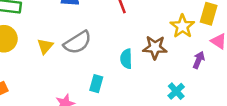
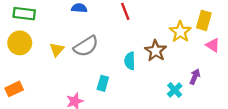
brown star: (155, 47) -> (156, 51), turned 30
purple arrow: (199, 60) -> (195, 77), moved

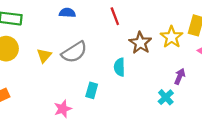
brown star: (156, 51) -> (140, 43), moved
purple arrow: (195, 77) -> (180, 76), moved

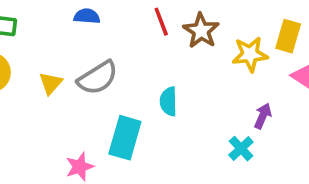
yellow star: (172, 37) -> (250, 54), turned 30
brown star: (140, 43) -> (201, 31), moved
cyan rectangle: (92, 90) -> (125, 138), size x1.6

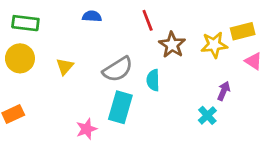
brown star: (201, 31) -> (172, 45), moved
yellow rectangle: (288, 36) -> (243, 31), turned 60
gray semicircle: (98, 78) -> (118, 69), moved

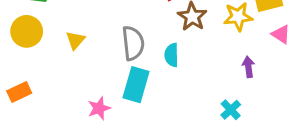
gray semicircle: (118, 69) -> (133, 43), turned -64
purple arrow: (224, 91) -> (248, 67), turned -30
cyan cross: (207, 115) -> (231, 110), moved

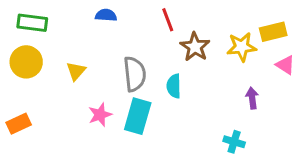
pink star: (99, 108) -> (100, 115), moved
cyan cross: (231, 110) -> (234, 142), turned -30

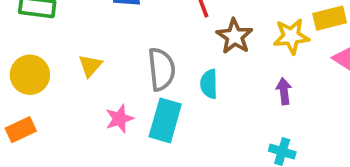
yellow circle: (26, 62) -> (30, 75), moved
purple arrow: (252, 98) -> (284, 91), moved

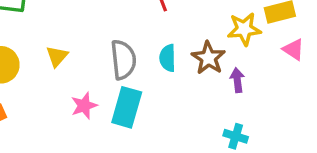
brown star: (235, 36) -> (208, 58), moved
cyan semicircle: (209, 84) -> (168, 58), moved

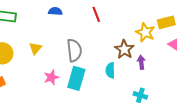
yellow star: (244, 29) -> (145, 32), turned 30
cyan semicircle: (168, 58) -> (110, 70), moved

